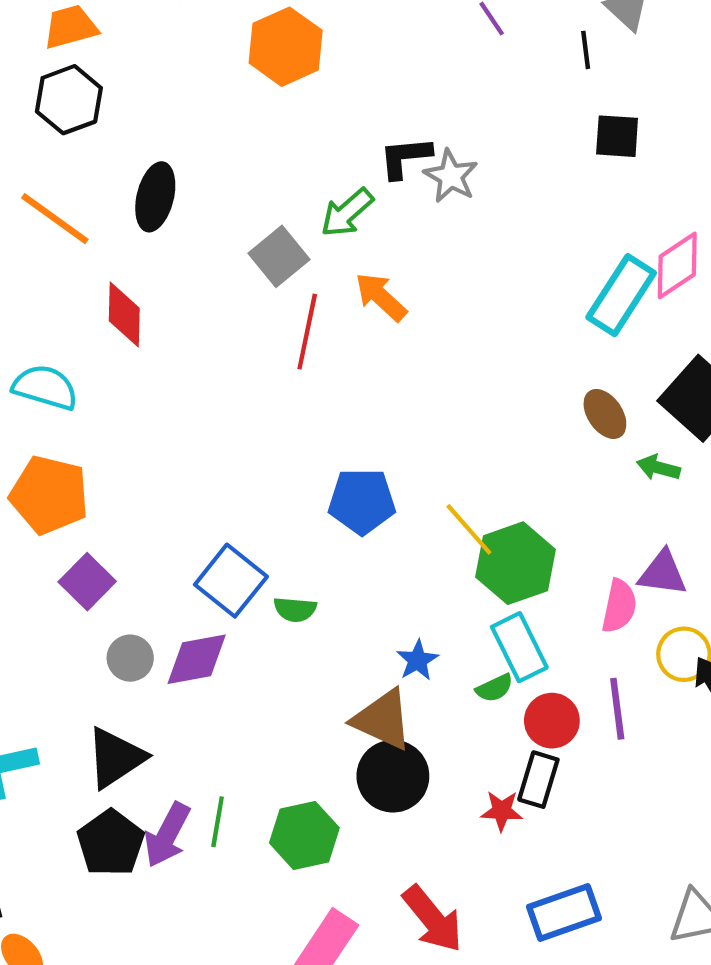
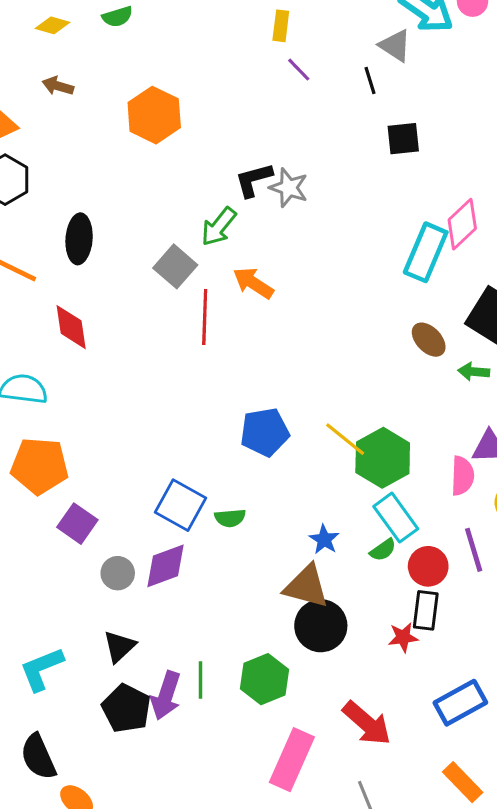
black triangle: (116, 758) -> (119, 646), size x0.7

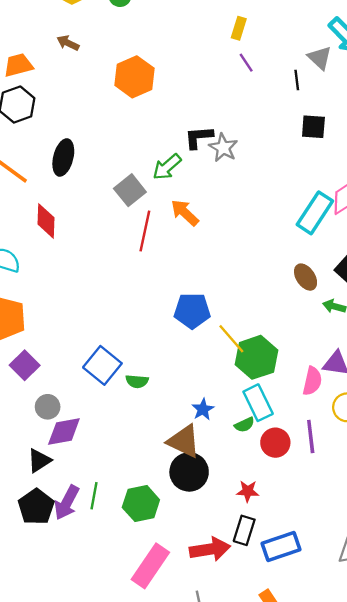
blue pentagon: (265, 432) -> (192, 311), moved
purple diamond: (165, 566) -> (64, 432), moved
black rectangle: (426, 610) -> (244, 530), moved
red arrow: (367, 723) -> (210, 549), turned -60

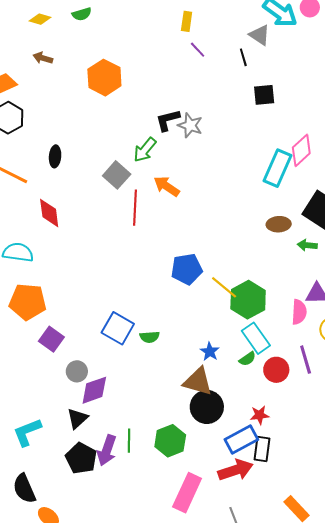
black ellipse: (63, 157) -> (55, 156), size x0.7
brown ellipse: (306, 277) -> (279, 224), turned -50
blue rectangle: (281, 546) -> (241, 440), moved

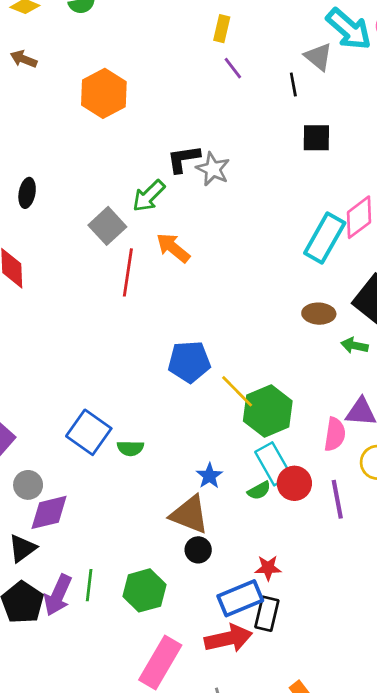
red circle: (276, 370) -> (294, 483), moved
black circle: (207, 407) -> (198, 550), size x0.6

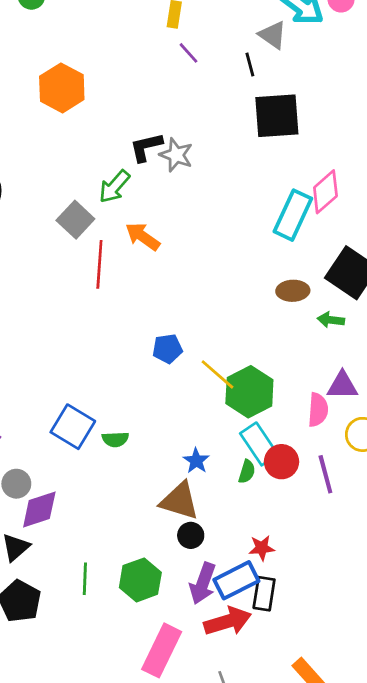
black square: (316, 138) -> (277, 116), size x1.6
blue pentagon: (189, 362) -> (167, 349), size x0.7
green semicircle: (259, 491) -> (247, 472), turned -40
purple arrow: (58, 595) -> (203, 583), moved

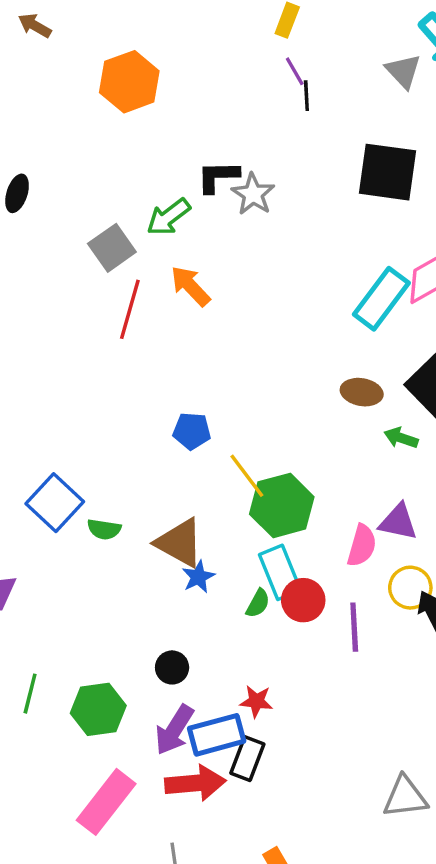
black line: (250, 65) -> (306, 96), moved
brown triangle: (179, 501) -> (179, 543), moved

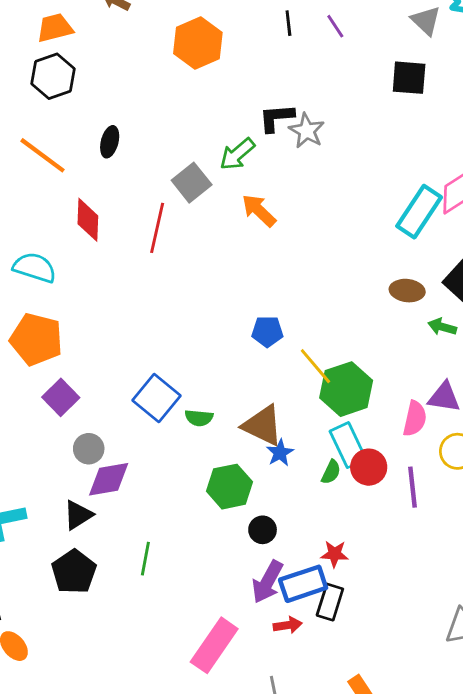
black line: (306, 96) -> (288, 23), moved
black square: (387, 172) -> (409, 78), moved, size x0.7
red line: (130, 309) -> (157, 228), moved
green hexagon: (98, 709) -> (229, 487), moved
red arrow: (195, 783) -> (288, 625), size x0.6

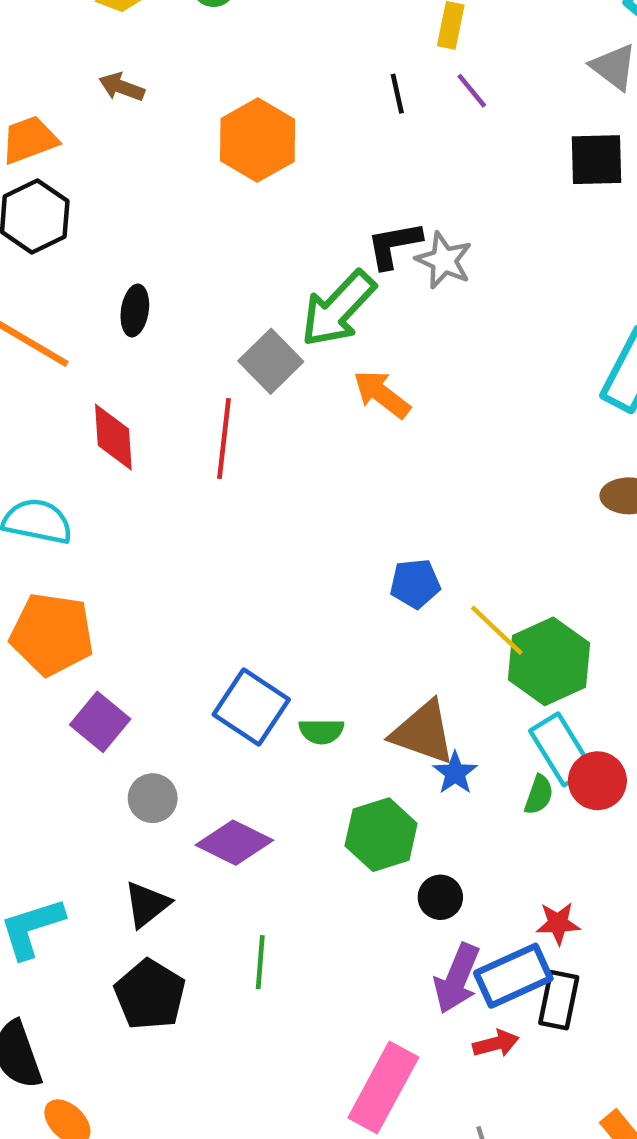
green arrow: (237, 154) -> (338, 309), size x1.4
purple diamond: (109, 479) -> (234, 843), moved, turned 42

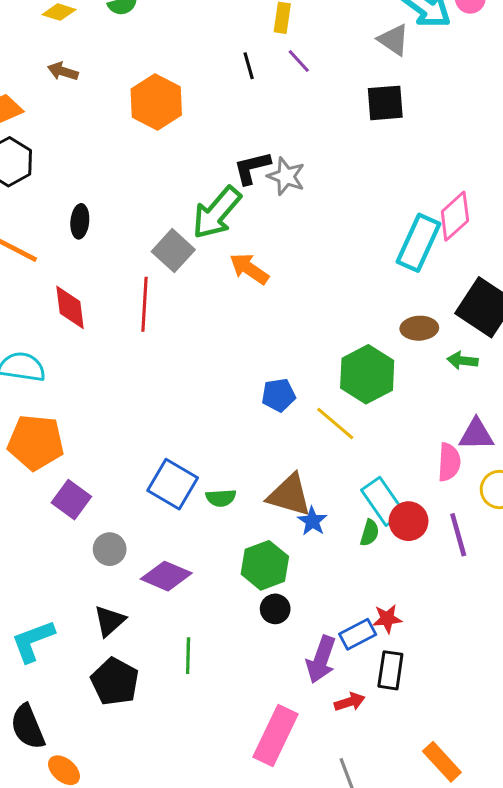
green hexagon: (549, 661) -> (367, 374), moved
black circle: (440, 897) -> (275, 609), moved
blue rectangle: (513, 976) -> (358, 634), moved, size x0.7

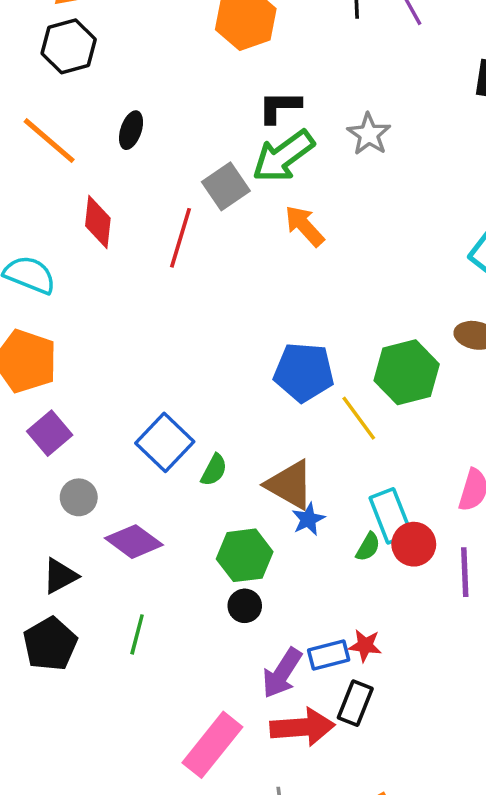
black L-shape: (252, 168) -> (280, 107), moved
blue pentagon: (278, 395) -> (304, 372), size x1.6
green semicircle: (221, 498) -> (214, 470), turned -72
red arrow: (350, 702) -> (302, 727), size x1.8

